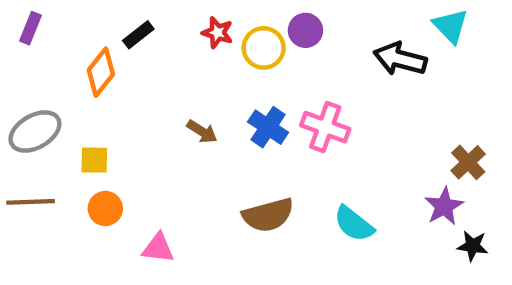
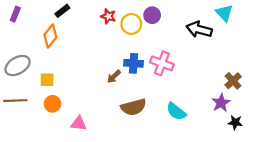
black rectangle: (138, 35) -> (62, 11), moved
blue cross: (268, 127) -> (133, 63), turned -30
brown arrow: (202, 132) -> (114, 76), moved, turned 104

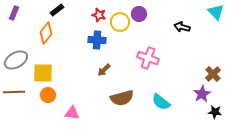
cyan triangle: (224, 13) -> (216, 12), moved
black arrow: (199, 29) -> (182, 27), size x0.7
blue cross: (133, 63) -> (97, 40), moved
yellow square: (47, 80) -> (43, 73), size x1.5

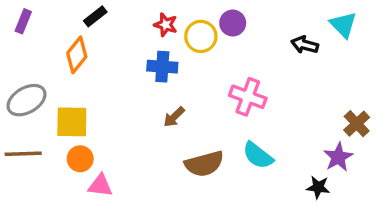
cyan triangle: (216, 12) -> (343, 25), moved
cyan semicircle: (161, 102) -> (258, 155), moved
black star: (215, 112) -> (318, 187), moved
pink triangle: (72, 113) -> (100, 186), moved

